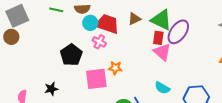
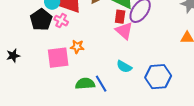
black pentagon: (71, 55) -> (41, 20), moved
black star: (51, 89) -> (13, 56), moved

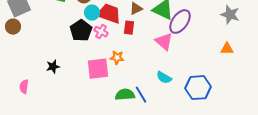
red rectangle: (120, 17) -> (129, 28), moved

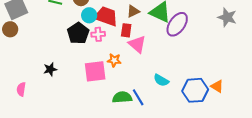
pink cross: (101, 32) -> (98, 34), turned -32
pink triangle: (164, 42) -> (137, 44), moved
orange triangle: (227, 49) -> (217, 86), moved, turned 32

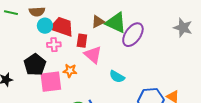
brown triangle: (133, 11) -> (98, 22), moved
black pentagon: (78, 33) -> (35, 65), moved
cyan semicircle: (161, 80) -> (117, 77), moved

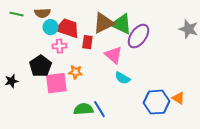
brown triangle: (98, 22) -> (103, 23), size x1.6
pink triangle: (93, 55) -> (113, 55), moved

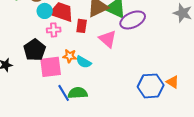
purple ellipse: (138, 36) -> (133, 20), turned 30
cyan semicircle: (122, 78) -> (84, 62), moved
blue line: (99, 109) -> (64, 93), moved

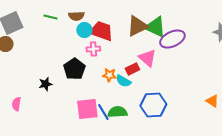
red rectangle: (82, 26) -> (132, 69), moved, turned 56
pink square: (51, 67) -> (87, 109), moved
blue hexagon: (151, 86) -> (153, 105), moved

